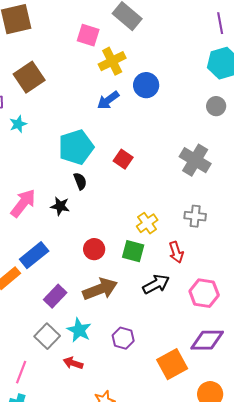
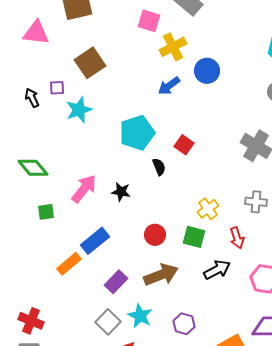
cyan star: (18, 124) -> (79, 110), size x1.5
black semicircle: (80, 181) -> (159, 167), moved

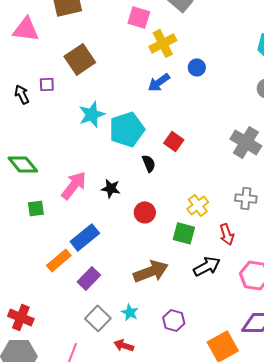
blue circle: (207, 71) -> (197, 67), size x0.7
cyan star: (79, 110) -> (92, 114), moved
red circle: (155, 235) -> (145, 212), moved
purple rectangle: (116, 282) -> (89, 278), moved
cyan star: (140, 316) -> (130, 312), size x0.7

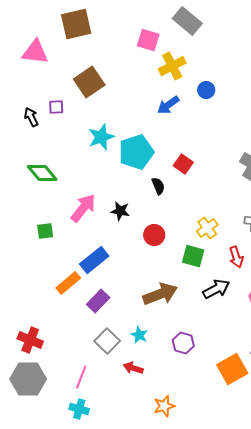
green diamond: (23, 164) -> (42, 173), moved

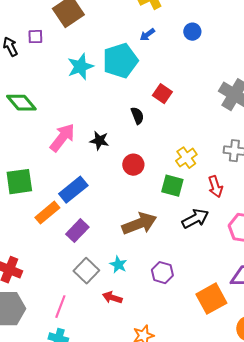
blue circle: (206, 90) -> (192, 32), moved
blue arrow: (168, 105) -> (147, 35), size x0.7
cyan pentagon: (136, 152) -> (120, 61), moved
green square: (45, 231) -> (19, 182), moved, size x1.6

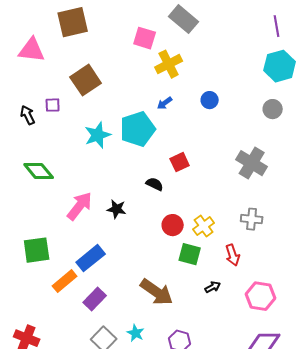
red square: (162, 94) -> (180, 162), turned 30
black semicircle: (137, 116) -> (155, 184), turned -42
red circle: (133, 165) -> (173, 225), moved
black arrow: (195, 219) -> (213, 287), size x0.6
brown arrow: (139, 224) -> (157, 292), turned 56

